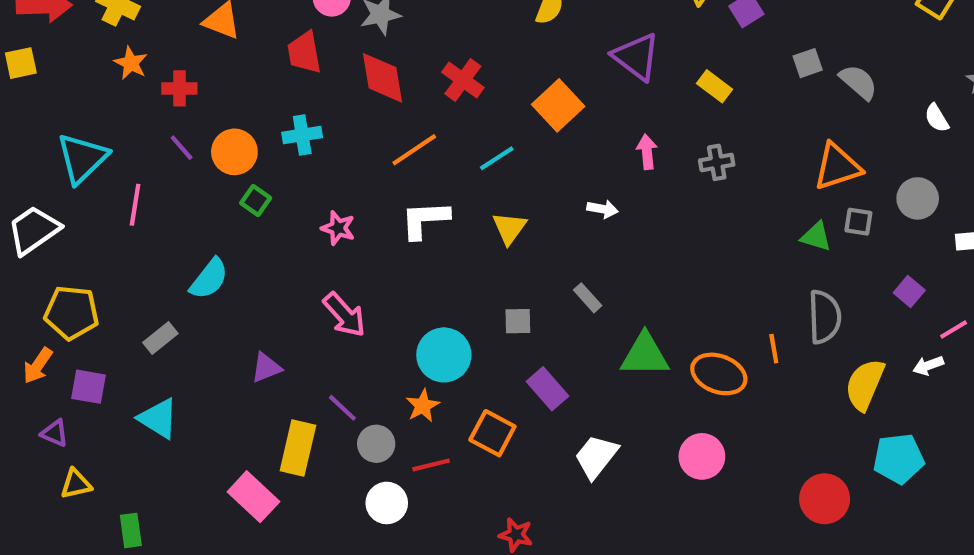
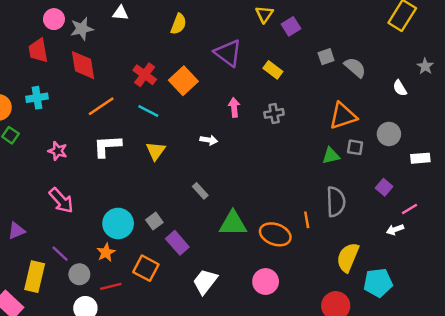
red cross: (463, 80) -> (145, 75), moved
cyan line: (497, 158) -> (148, 111), turned 60
green triangle: (816, 236) -> (331, 156), turned -30
gray square: (518, 321) -> (154, 221), moved, turned -35
yellow semicircle: (865, 385) -> (348, 257), moved

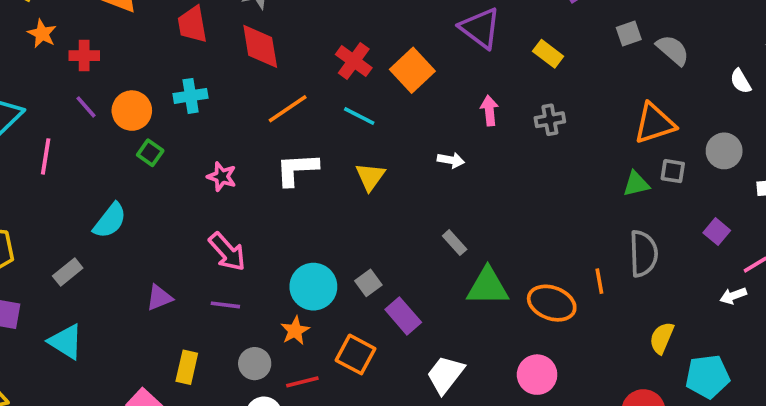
gray rectangle: (200, 191) -> (455, 243), moved
purple line: (60, 254) -> (225, 305), moved, turned -36
yellow semicircle: (348, 257) -> (662, 338), size x0.7
yellow rectangle: (35, 277) -> (187, 367), size x0.7

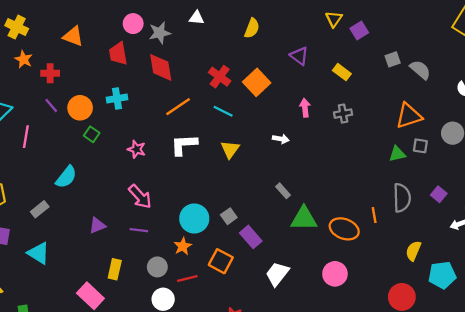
purple triangle: (480, 28) -> (299, 56), size x0.7
purple square: (717, 232) -> (439, 194), moved

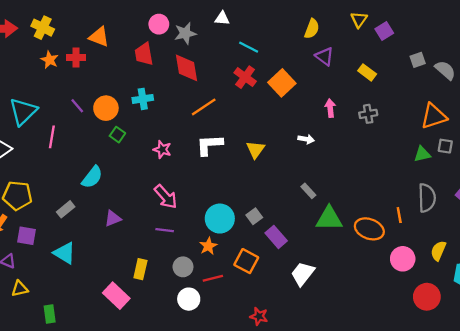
yellow semicircle: (252, 28) -> (312, 29), moved
red cross: (50, 73) -> (76, 58), moved
cyan line: (223, 111) -> (249, 47), moved
purple triangle: (97, 225) -> (113, 219), moved
pink circle: (335, 274) -> (403, 259), moved

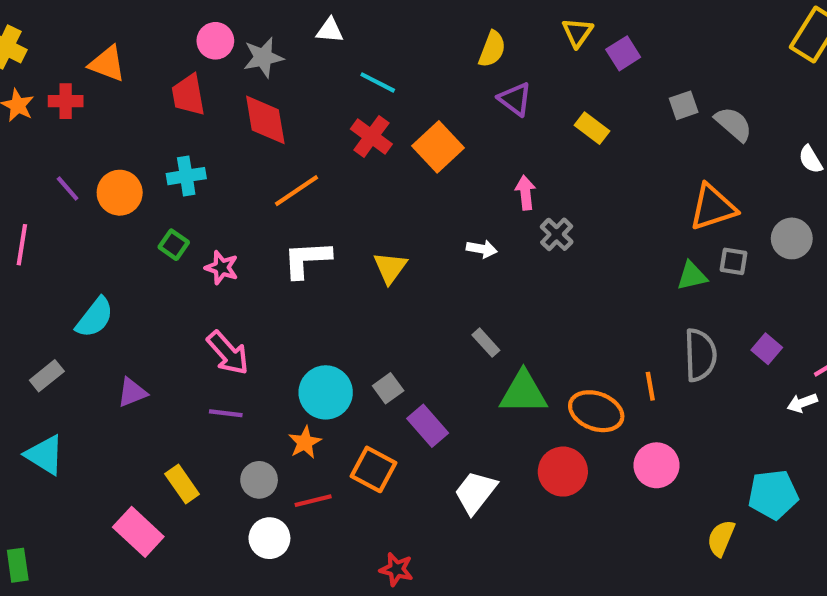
gray cross: (368, 114) -> (557, 234), moved, turned -36
green square: (117, 135) -> (174, 245), moved
yellow semicircle: (438, 251) -> (721, 538), moved
yellow rectangle: (140, 269) -> (182, 484), turned -48
red circle: (427, 297) -> (563, 472), moved

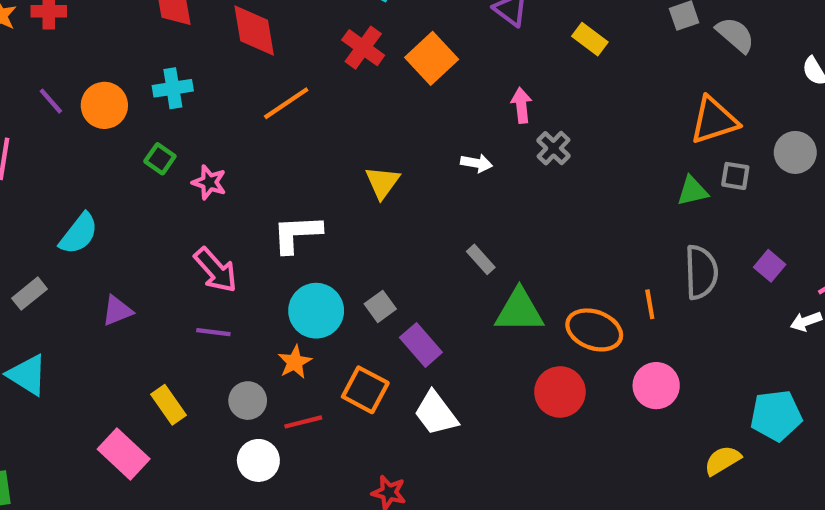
white L-shape: (307, 259) -> (297, 234), moved
white trapezoid: (475, 492) -> (436, 413), moved, turned -75
yellow semicircle: (721, 538) -> (723, 460), turned 36

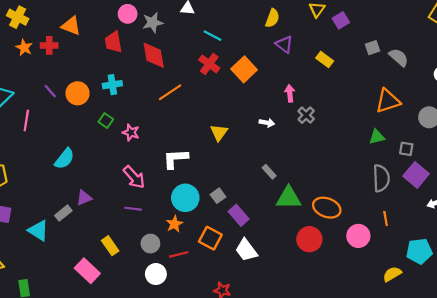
gray square: (735, 176) -> (406, 149), moved
purple square: (770, 266) -> (416, 175), size x1.6
gray rectangle: (30, 294) -> (63, 213), moved
orange line: (650, 304) -> (386, 219), moved

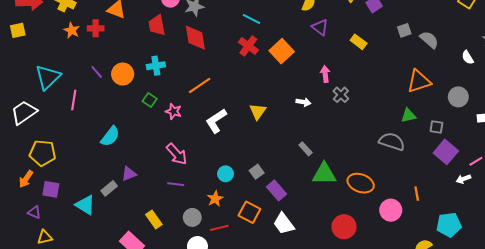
orange line: (170, 92) -> (200, 85), moved
white L-shape: (175, 159) -> (216, 121), moved, turned -30
gray semicircle: (381, 178) -> (392, 142), moved, turned -70
cyan circle: (185, 198) -> (226, 174), size x0.6
red circle: (309, 239) -> (344, 227), moved

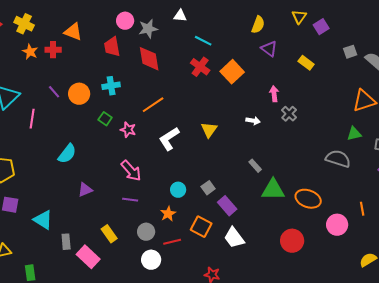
gray rectangle: (109, 188) -> (66, 242), moved, turned -56

